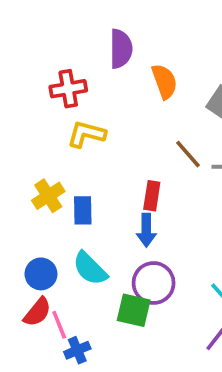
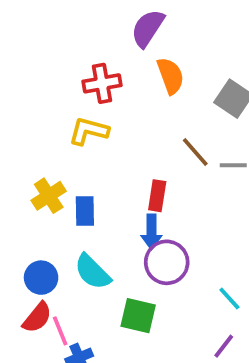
purple semicircle: (121, 49) -> (148, 28), moved, turned -147
red cross: (68, 89) -> (102, 83), moved
purple circle: (154, 283) -> (167, 262), moved

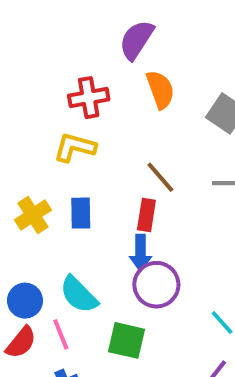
brown line: (195, 152) -> (160, 177), moved
blue rectangle: (85, 211) -> (81, 213), moved
pink line: (60, 331) -> (61, 334), moved

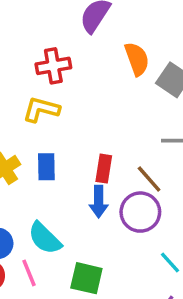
orange semicircle: (160, 90) -> (137, 59), moved
brown line: (160, 177) -> (149, 179), moved
purple circle: (156, 285) -> (140, 212), moved

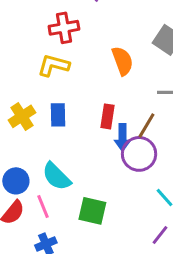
orange semicircle: (137, 59) -> (122, 61), moved
brown line: (149, 179) -> (147, 125), turned 72
blue arrow: (99, 202) -> (122, 137), moved

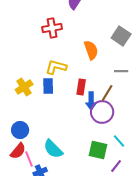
yellow L-shape: (53, 65) -> (56, 67), moved
cyan semicircle: (56, 176) -> (53, 149), moved
pink line: (43, 206) -> (29, 159), moved
green square: (92, 211) -> (98, 150), moved

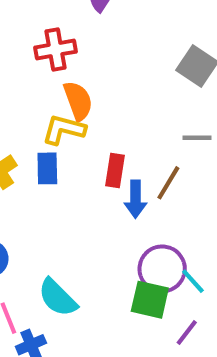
orange semicircle: (91, 50) -> (78, 101), moved
purple circle: (102, 112) -> (162, 269), moved

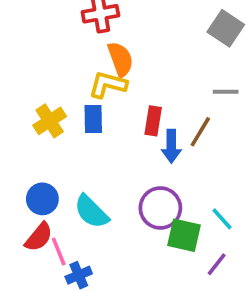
purple circle: (162, 269) -> (160, 208), moved
cyan semicircle: (58, 298) -> (91, 212), moved

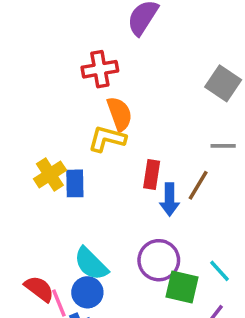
blue rectangle: (93, 119) -> (75, 183), moved
blue circle: (42, 199) -> (87, 292), moved
red semicircle: (39, 237) -> (39, 289), turned -92

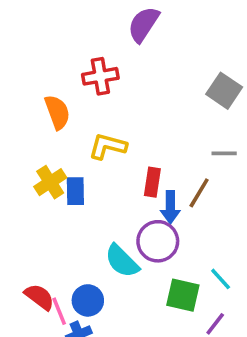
orange semicircle: (120, 114) -> (57, 112), moved
purple circle: (159, 260) -> (158, 241), moved
cyan semicircle: (91, 264) -> (122, 261), moved

